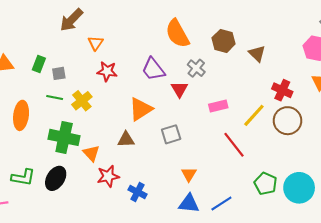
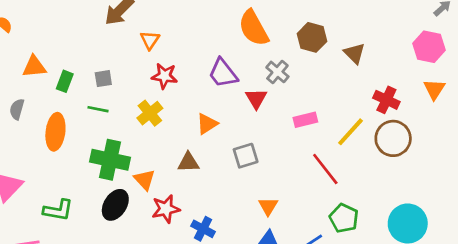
green rectangle: (39, 64) -> (65, 81), moved
yellow cross: (82, 101) -> (150, 113), moved
orange triangle: (141, 109) -> (207, 124), size x0.7
black ellipse: (56, 178) -> (115, 205), moved
green pentagon: (265, 184) -> (344, 218), moved

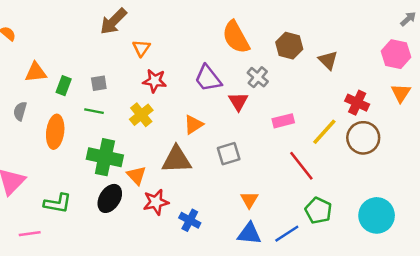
brown triangle: (188, 162) -> (176, 160), size x1.5

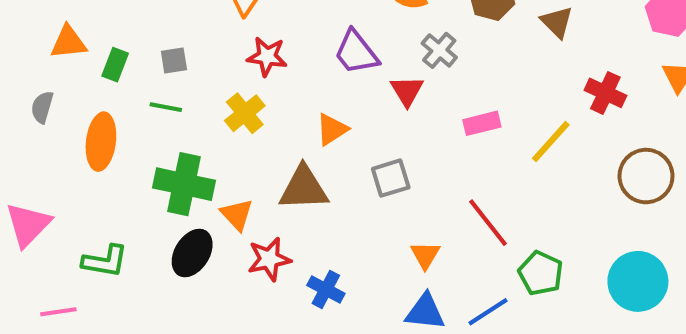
brown circle: (363, 138) -> (646, 176), moved
red line: (301, 166) -> (488, 223), moved

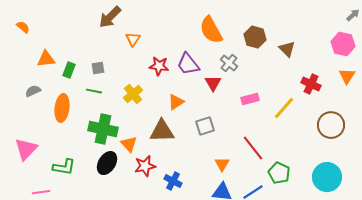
red star: (267, 56) -> (159, 66), moved
gray semicircle: (42, 107) -> (33, 91), turned 49

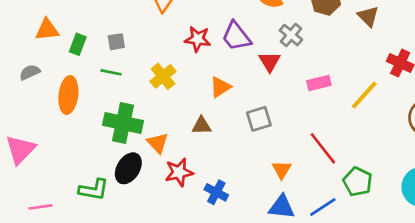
brown triangle: (162, 131) -> (202, 126), size x0.6
green L-shape: (64, 167) -> (94, 190), moved

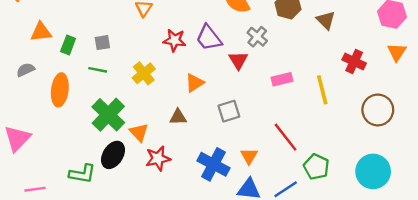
yellow line: (364, 95) -> (322, 90), turned -56
green cross: (123, 123) -> (108, 115), turned 32
blue cross: (216, 192) -> (213, 164), moved, size x1.5

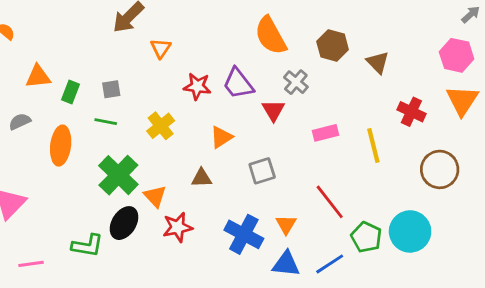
orange triangle: (397, 52) -> (462, 100), size x1.4
cyan circle: (373, 171) -> (410, 231), moved

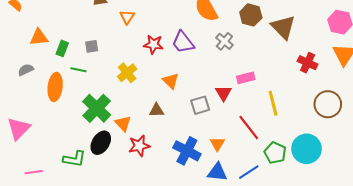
brown triangle: (378, 62) -> (283, 27), size x1.5
red triangle: (273, 110) -> (223, 93), moved
green line: (106, 122) -> (78, 70), moved
orange triangle: (221, 137) -> (171, 81), turned -42
yellow line: (373, 146) -> (273, 103), moved

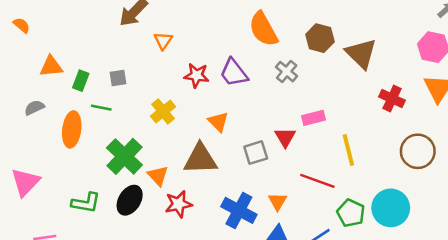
brown triangle: (156, 110) -> (200, 159), size x1.8
red line: (249, 128) -> (317, 181), turned -32
green L-shape: (74, 159) -> (86, 203), moved

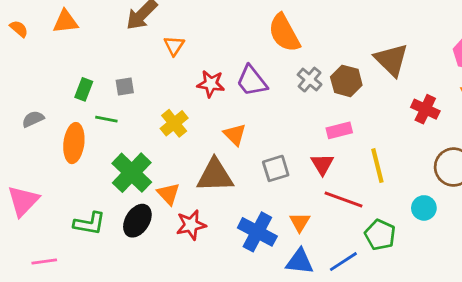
brown hexagon: (320, 38) -> (346, 81), moved
orange triangle: (51, 66) -> (65, 22), moved
red triangle: (285, 137) -> (322, 164), moved
cyan circle: (391, 208) -> (424, 208), moved, size x0.6

